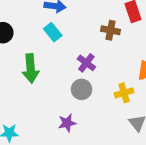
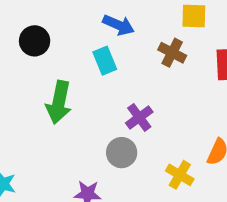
brown cross: (111, 30) -> (172, 53), moved
yellow cross: (124, 93) -> (180, 175), turned 30

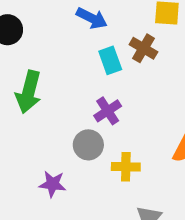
cyan rectangle: (105, 61) -> (110, 60), moved
yellow cross: (180, 175) -> (126, 167), moved, turned -32

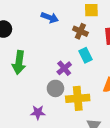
cyan rectangle: (110, 60) -> (86, 55), moved
yellow cross: (126, 167) -> (78, 98), size x1.5

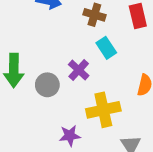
gray circle: (55, 88) -> (47, 85), moved
purple star: (38, 112) -> (70, 136), moved

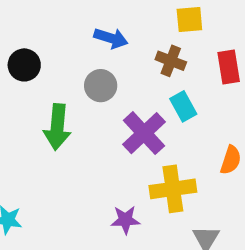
purple cross: (79, 70) -> (144, 133), size x1.5
gray circle: (47, 85) -> (101, 86), moved

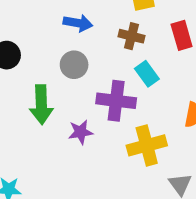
purple cross: (144, 133) -> (116, 101), turned -33
purple star: (125, 220) -> (81, 132), moved

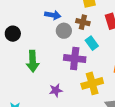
gray circle: (74, 65) -> (64, 31), moved
purple star: (81, 132) -> (56, 90), moved

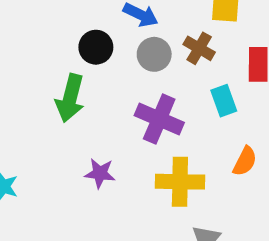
black circle: (13, 34) -> (96, 47), moved
cyan rectangle: (92, 43) -> (224, 101), moved

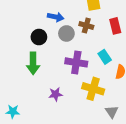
cyan rectangle: (224, 101) -> (105, 57), moved
yellow cross: (180, 182) -> (93, 89), turned 30

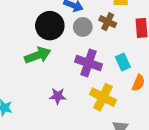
black circle: (39, 37) -> (50, 26), size x1.5
green arrow: (33, 63) -> (38, 55), turned -120

